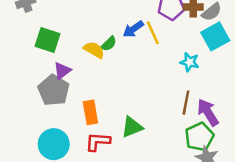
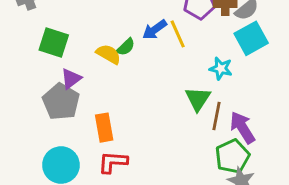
green triangle: (132, 127) -> (198, 99), moved, turned -35

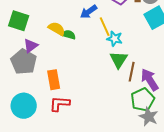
yellow line: (178, 34) -> (105, 27), moved
green semicircle: (126, 47) -> (69, 35), moved, turned -120
cyan star: (221, 69) -> (115, 39), moved

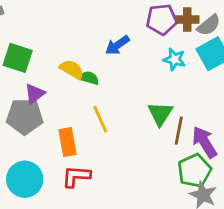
yellow line: (105, 27) -> (100, 119), moved
cyan star: (115, 39) -> (174, 59), moved
gray pentagon: (24, 62) -> (25, 116), turned -30

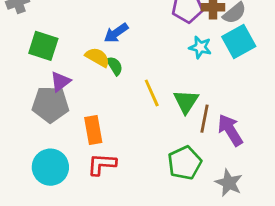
blue arrow: (117, 45) -> (116, 33), moved
green semicircle: (89, 78) -> (115, 66), turned 42
yellow line: (100, 119) -> (152, 93), moved
green pentagon: (194, 171) -> (185, 163), moved

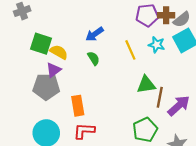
yellow semicircle: (97, 57) -> (59, 52), moved
yellow line: (152, 93) -> (130, 50), moved
green triangle: (186, 101) -> (146, 85), turned 48
purple arrow: (230, 130) -> (179, 106), turned 80

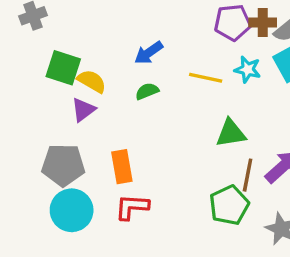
yellow line: (130, 50) -> (206, 78), turned -54
green semicircle: (94, 58) -> (147, 91), turned -80
gray pentagon: (46, 87) -> (63, 165), moved
brown line: (160, 97) -> (248, 175), moved

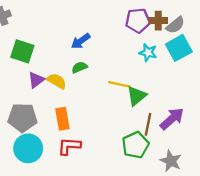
yellow line: (206, 78) -> (119, 84), moved
yellow semicircle: (92, 81) -> (57, 81), moved
green triangle: (231, 133) -> (137, 96), turned -30

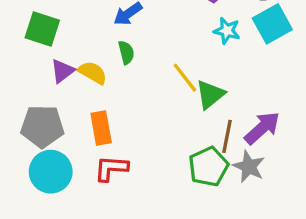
green semicircle: (80, 67) -> (126, 52), turned 98
yellow line: (119, 84) -> (185, 78), turned 40
gray star: (171, 161) -> (249, 167), moved

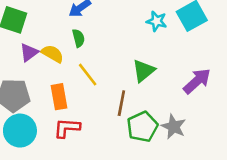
yellow line: (185, 78) -> (88, 75), moved
purple arrow: (262, 128) -> (197, 81), moved
brown line: (227, 136) -> (121, 103), moved

